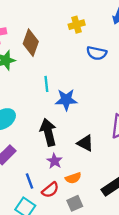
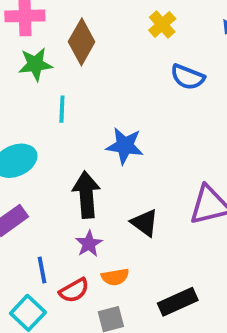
yellow cross: (77, 25) -> (162, 24), turned -35
cyan line: (46, 84) -> (62, 109), moved

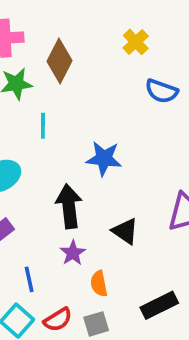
orange semicircle: (115, 277) -> (99, 284), turned 90
red semicircle: (74, 290) -> (58, 320), moved

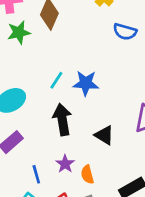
cyan line: (43, 126) -> (56, 80), moved, turned 36
purple star: (73, 253) -> (65, 164), moved

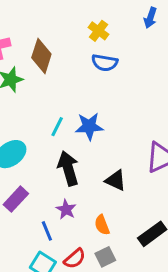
blue semicircle: (125, 32) -> (105, 63), moved
purple star: (65, 164) -> (66, 209), moved

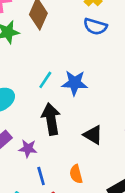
purple star: (66, 209) -> (28, 149), moved, turned -30
blue line: (47, 231) -> (41, 176), moved

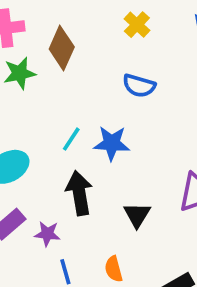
blue semicircle: (95, 26) -> (139, 86), moved
black triangle: (93, 135) -> (137, 215), turned 30

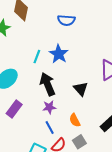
blue star: (112, 143) -> (59, 54), turned -30
purple star: (47, 234) -> (49, 107), moved

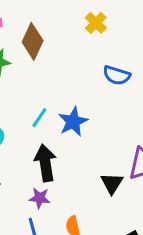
blue semicircle: (66, 20) -> (117, 75), moved
black triangle: (81, 89) -> (112, 183), moved

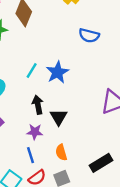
black arrow: (45, 163) -> (38, 105), size x0.7
black triangle: (112, 183) -> (59, 117), moved

